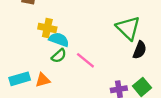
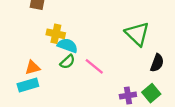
black semicircle: (140, 50) -> (157, 63), moved
orange triangle: (43, 80) -> (33, 68), moved

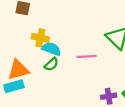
pink line: (94, 66) -> (87, 57), moved, turned -42
orange triangle: (33, 68) -> (18, 70), size x1.5

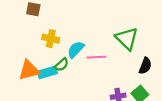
cyan semicircle: (51, 49) -> (76, 49), moved, turned -66
cyan rectangle: (14, 86) -> (47, 72), moved

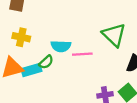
yellow cross: (51, 39) -> (21, 37), moved
cyan semicircle: (76, 49) -> (61, 46), turned -132

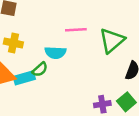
green triangle: (114, 35) -> (112, 41), turned 35
pink line: (82, 54) -> (76, 30), moved

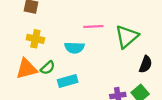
green semicircle: (40, 69) -> (48, 68), moved
cyan rectangle: (24, 78) -> (68, 81), moved

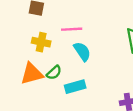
pink line: (93, 27) -> (72, 29), moved
cyan semicircle: (74, 48) -> (82, 51), turned -126

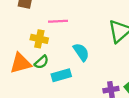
yellow cross: (41, 42) -> (39, 39), moved
cyan semicircle: (82, 51) -> (81, 52), moved

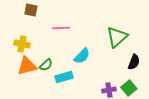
yellow cross: (39, 39) -> (22, 44), moved
cyan semicircle: (81, 52) -> (82, 56), turned 78

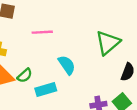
cyan semicircle: (82, 56) -> (67, 65), turned -78

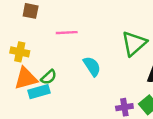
cyan rectangle: (46, 90) -> (39, 92), moved

